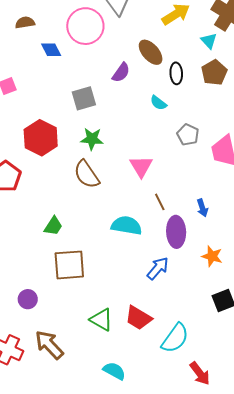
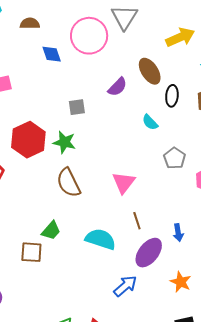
gray square: (84, 98) -> (77, 107), size x0.7
green star: (92, 139) -> (64, 142), moved
green trapezoid: (53, 226) -> (51, 231), moved
purple ellipse: (176, 232) -> (149, 253), turned 32
brown square: (69, 265) -> (31, 252), moved, size x0.7

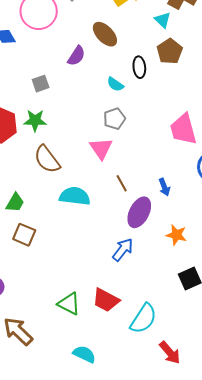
black ellipse: (172, 96) -> (139, 67), moved
gray pentagon: (175, 158) -> (114, 119), moved, turned 30
green trapezoid: (51, 231) -> (15, 203), moved
cyan semicircle: (101, 239) -> (75, 196), moved
brown square: (31, 252) -> (24, 235), turned 30

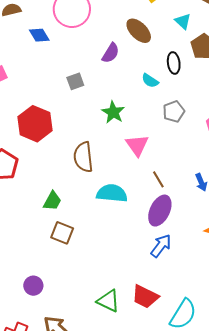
cyan triangle: (163, 20) -> (183, 21), moved
gray pentagon: (114, 119) -> (174, 112), moved
green star: (35, 120) -> (113, 112), moved, turned 30
brown semicircle: (47, 159) -> (83, 157), turned 32
purple ellipse: (139, 212) -> (160, 211), moved

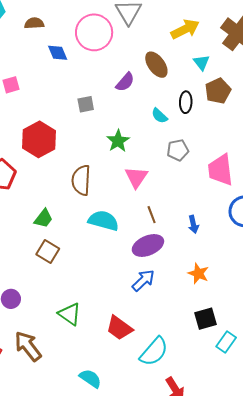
purple ellipse: (160, 211) -> (148, 245), turned 32
green triangle: (108, 301) -> (70, 314), moved

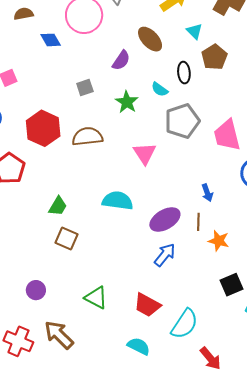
green star: (118, 141) -> (127, 102), moved
gray pentagon: (178, 150) -> (182, 121), size x1.6
brown semicircle: (81, 180) -> (87, 137), moved, turned 88
brown line: (152, 215) -> (198, 222), moved, turned 30
cyan semicircle: (90, 378) -> (139, 346), moved

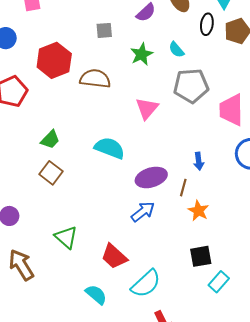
black ellipse: (184, 73) -> (207, 24), moved

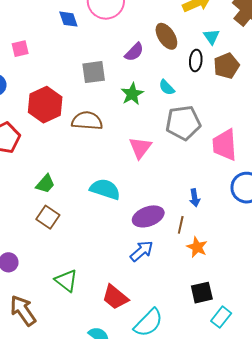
gray square: (104, 30) -> (94, 72), size x1.4

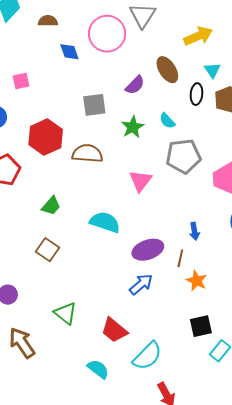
green trapezoid: (45, 184) -> (51, 206), moved

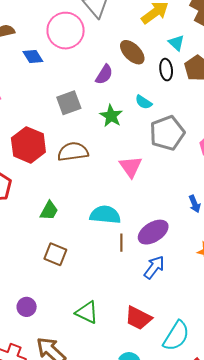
brown line: (180, 258) -> (121, 243), moved

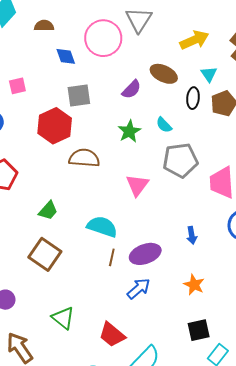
brown ellipse: (132, 52) -> (164, 74), turned -32
gray square: (69, 103) -> (79, 95), moved
red hexagon: (28, 145) -> (55, 126), moved
brown square: (55, 254) -> (45, 254), size x1.4

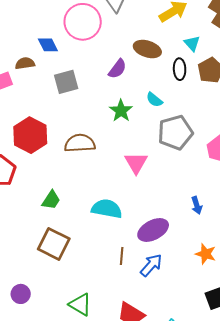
brown semicircle: (44, 26) -> (25, 63), moved
red hexagon: (55, 126) -> (30, 135), moved
brown line: (112, 257) -> (122, 256), moved

